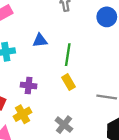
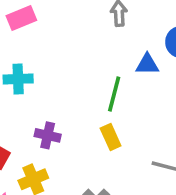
blue triangle: (40, 41) -> (147, 64), moved

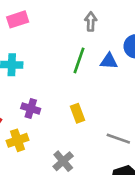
green line: (114, 94) -> (79, 60), moved

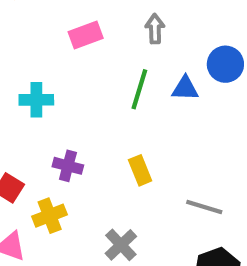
pink rectangle: (18, 19) -> (86, 35), moved

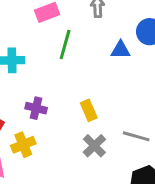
green line: (139, 89) -> (65, 44), moved
gray cross: (121, 245) -> (94, 146), moved

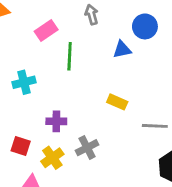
yellow rectangle: (89, 110) -> (117, 102), moved, turned -30
gray cross: (94, 146) -> (87, 148), moved, turned 30

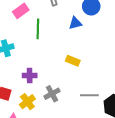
gray line: (155, 126) -> (89, 95), moved

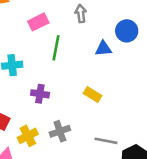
purple cross: (30, 76) -> (40, 94), moved

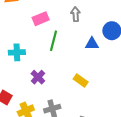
purple cross: (40, 94) -> (38, 77), turned 32

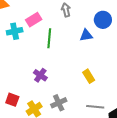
cyan cross: (17, 52) -> (15, 31), moved
yellow rectangle: (81, 81) -> (89, 76), moved, turned 32

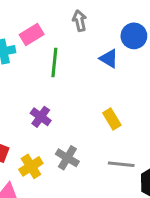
blue triangle: (86, 35) -> (109, 58), turned 40
gray cross: (59, 103) -> (67, 158), turned -35

